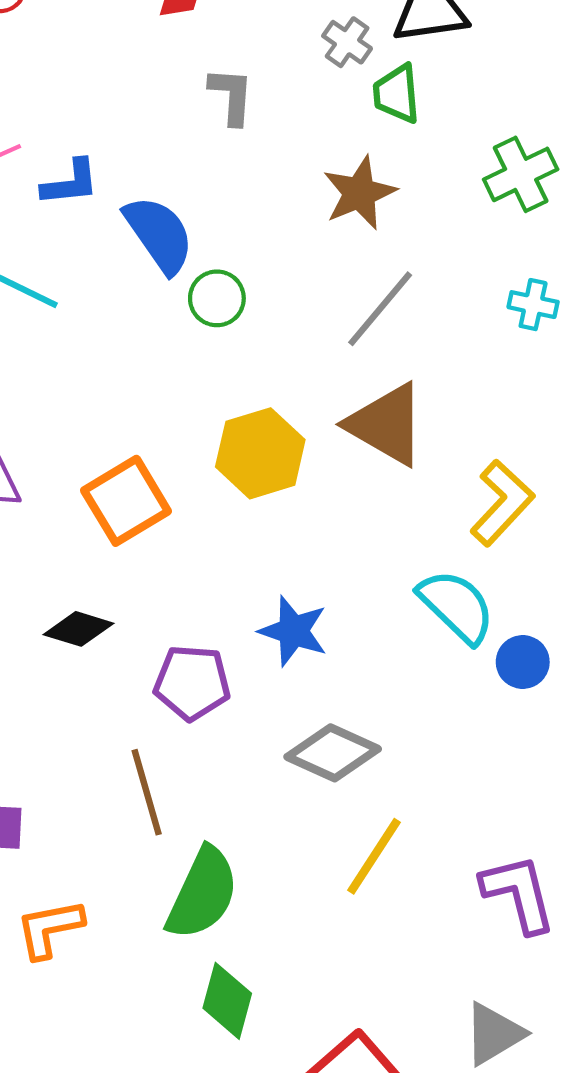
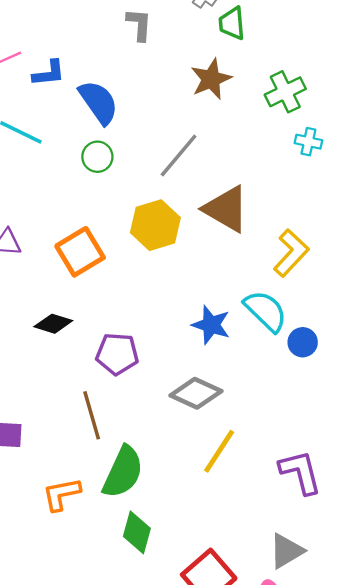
green cross: (521, 174) -> (285, 92), moved
green circle: (217, 298) -> (97, 157), moved
gray line: (380, 309) -> (179, 156), moved
blue star: (293, 631) -> (211, 325), moved
orange L-shape: (50, 929) -> (61, 494), moved

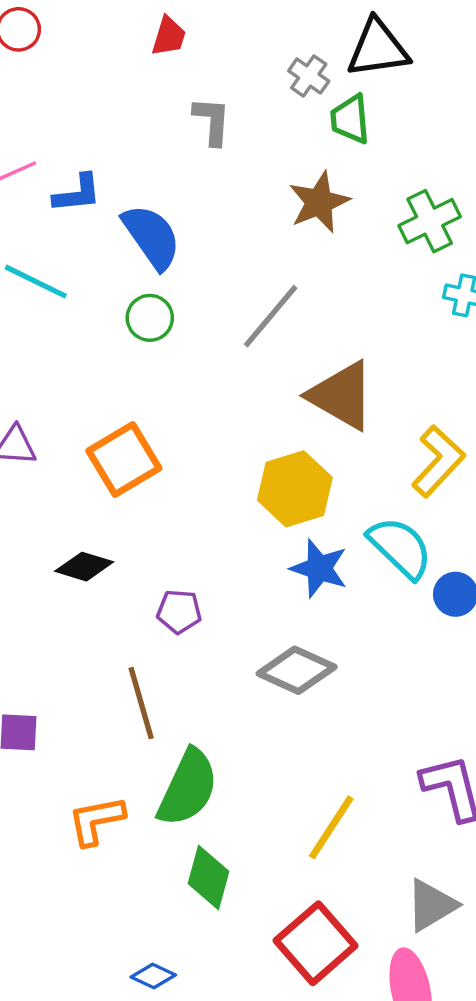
yellow hexagon: (155, 225) -> (295, 489), moved
purple pentagon: (117, 354) -> (179, 612), size x0.7
yellow line: (219, 451) -> (331, 827), moved

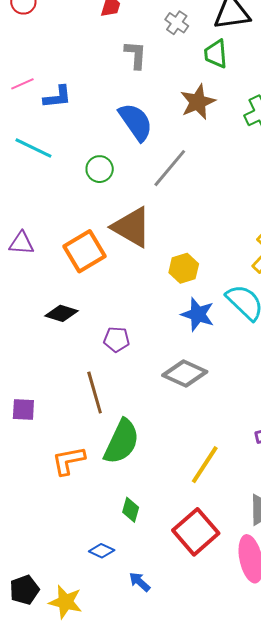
gray cross: (309, 76) -> (177, 23), moved
blue semicircle: (152, 237) -> (136, 122), moved
brown triangle: (342, 396) -> (132, 227), moved
yellow hexagon: (295, 489) -> (184, 268), size x0.7
green diamond: (209, 878) -> (131, 510), moved, size x0.7

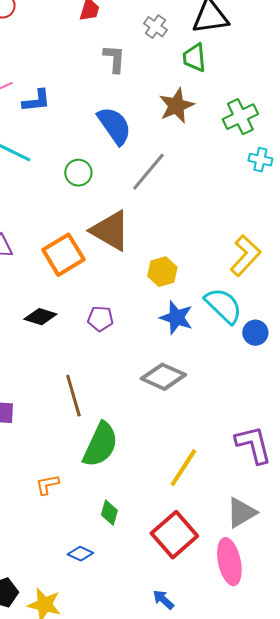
purple pentagon: (117, 339) -> (100, 319), moved
orange L-shape: (68, 461) -> (47, 485), moved, size x0.7
blue arrow: (140, 582) -> (163, 600), moved

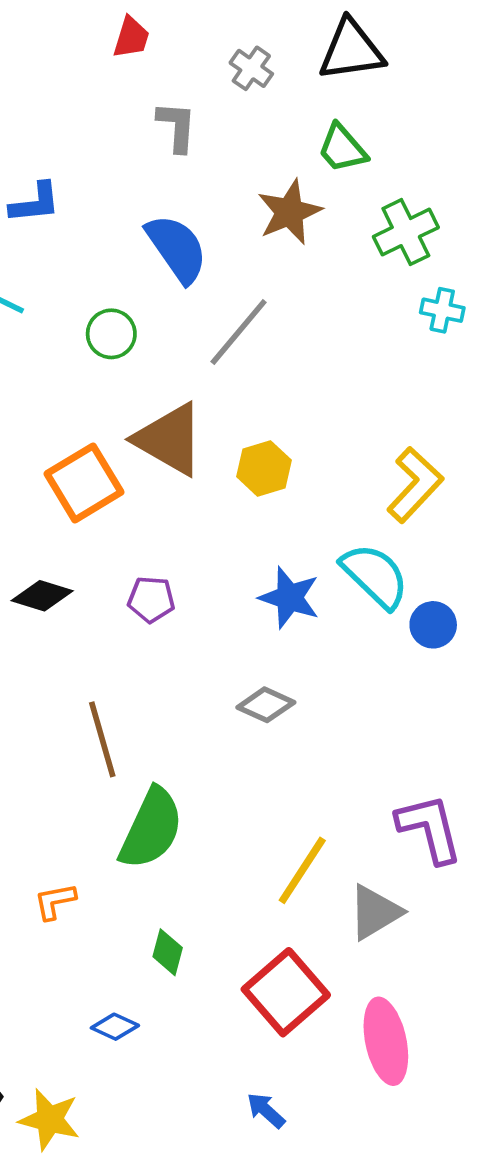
green trapezoid: (194, 58) -> (342, 148), moved, turned -36
yellow hexagon: (162, 272) -> (264, 468), moved
gray diamond: (163, 377) -> (266, 705), size x0.7
gray triangle: (241, 513) -> (375, 912), moved

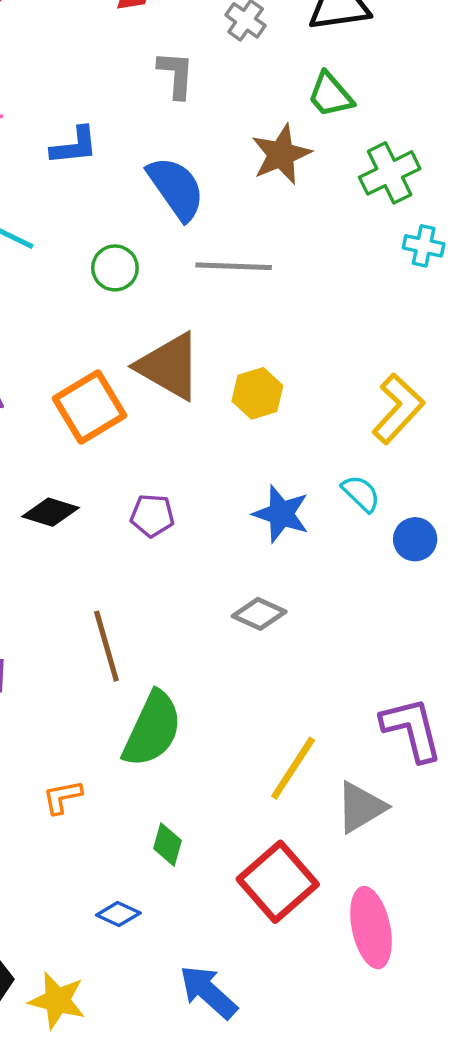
blue L-shape: (35, 203) -> (74, 146), moved
gray line: (239, 332) -> (234, 266), turned 52
cyan semicircle: (375, 576) -> (361, 493), size x0.6
blue arrow: (266, 1110) -> (208, 992), moved, size x1.6

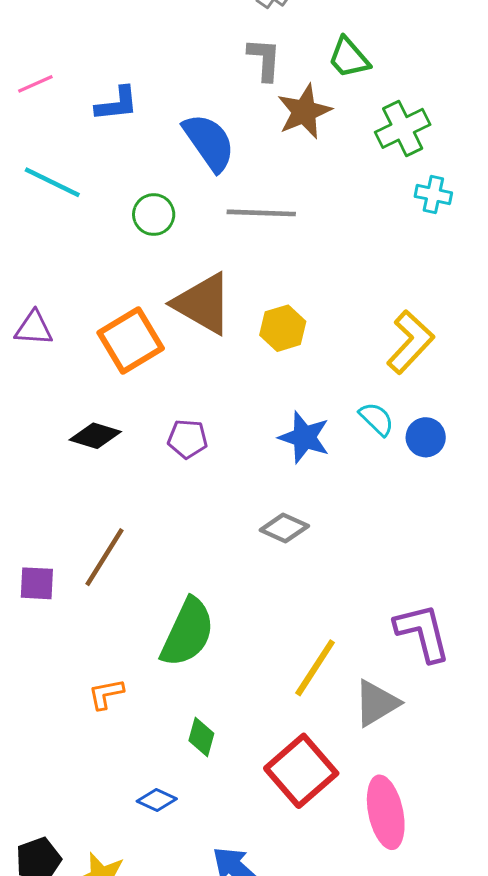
gray L-shape: (176, 75) -> (264, 59), moved
blue circle: (415, 539) -> (426, 437), moved
brown line: (106, 646) -> (104, 557), moved, turned 48

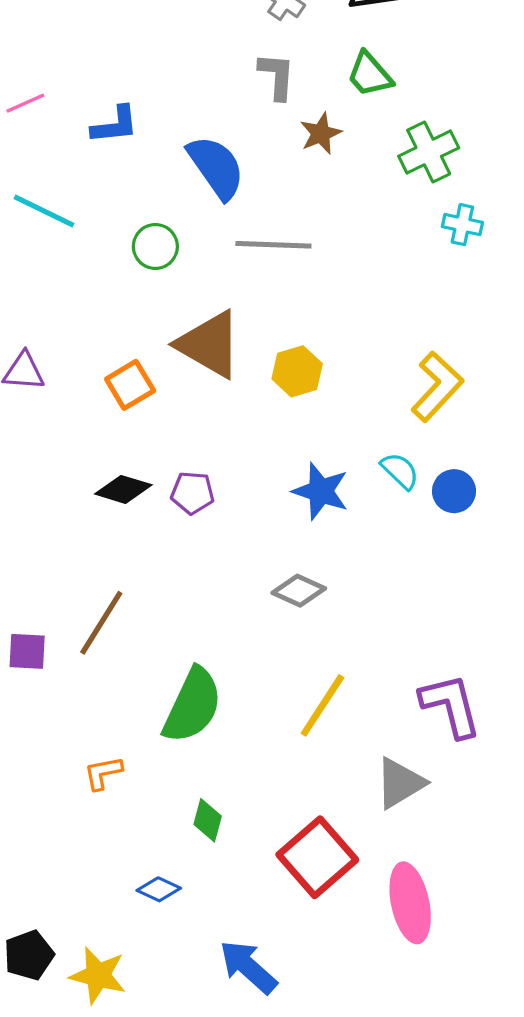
brown star: (304, 112) -> (321, 133), size x0.7
orange square: (131, 341) -> (130, 385), size x0.7
black diamond: (95, 436) -> (123, 489), moved
yellow line: (315, 668) -> (322, 705), moved

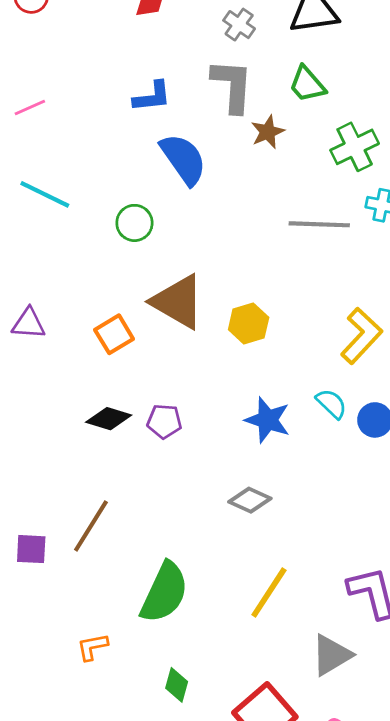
gray L-shape: (277, 76) -> (232, 86), size x1.4
blue L-shape: (115, 125) -> (152, 97), moved
gray line: (273, 245) -> (319, 224), moved

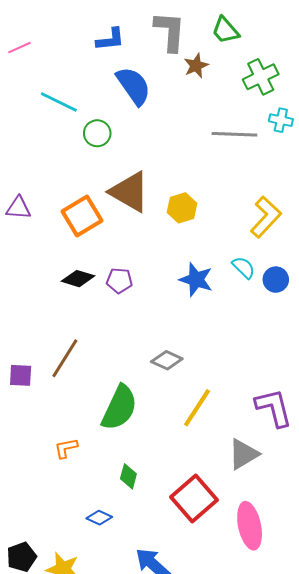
cyan line: (45, 194) -> (59, 102), moved
orange square: (114, 334) -> (82, 216), size x1.4
gray diamond: (250, 500) -> (167, 360), moved

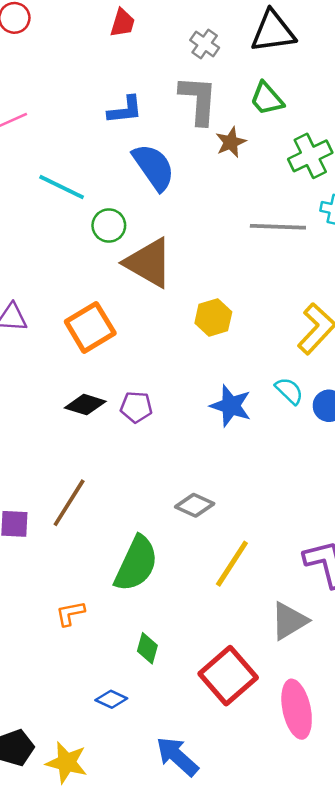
brown triangle: (129, 192) -> (149, 263), moved

